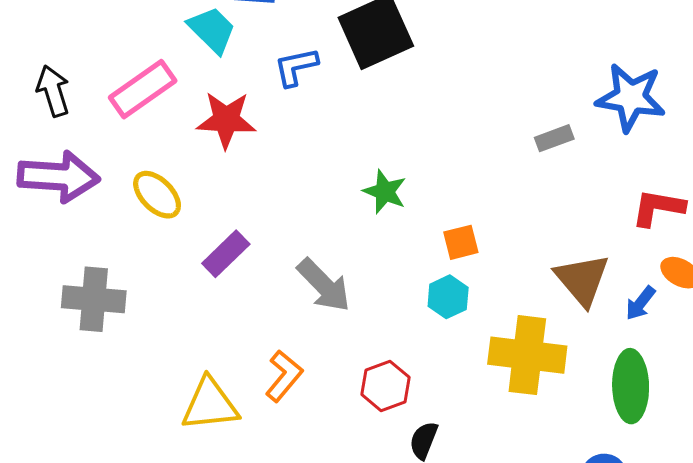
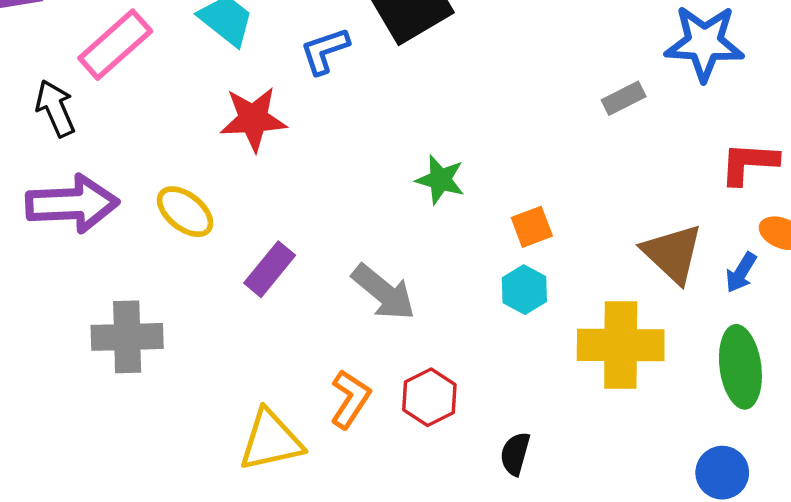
pink rectangle: (143, 89) -> (115, 45), moved
red hexagon: (386, 386) -> (429, 397), moved

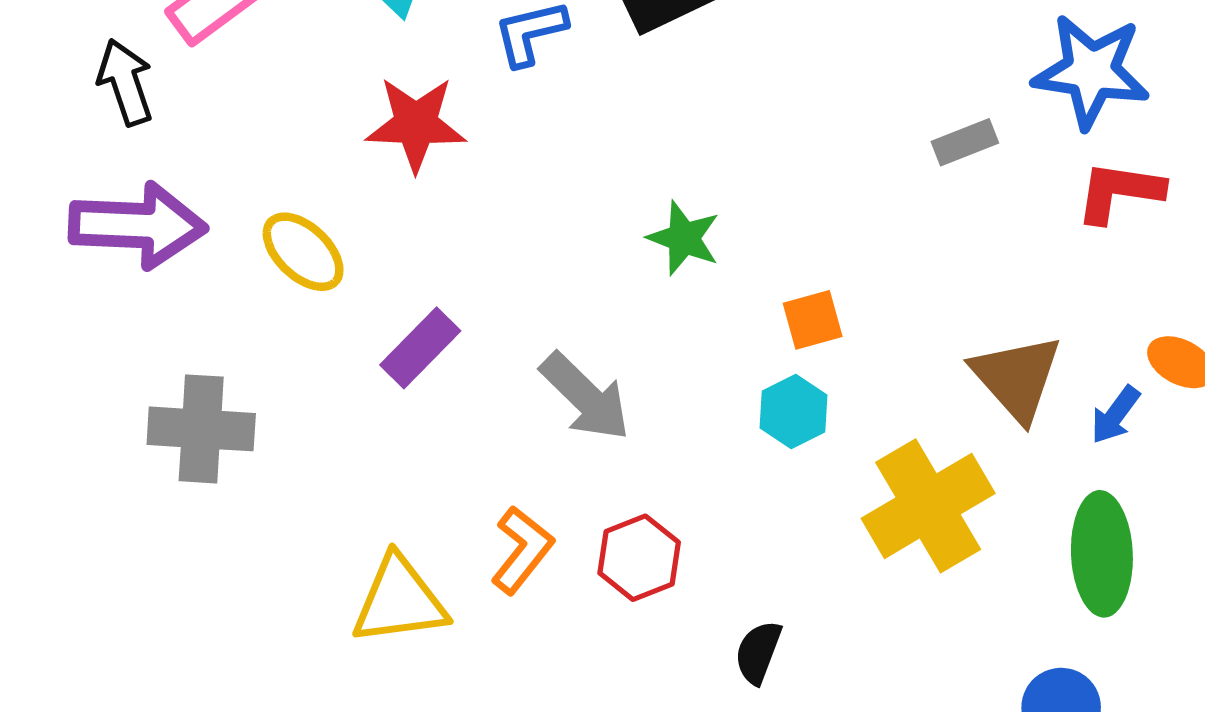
red L-shape: (749, 163) -> (1119, 192), moved
yellow cross: (621, 345) -> (928, 506), turned -36

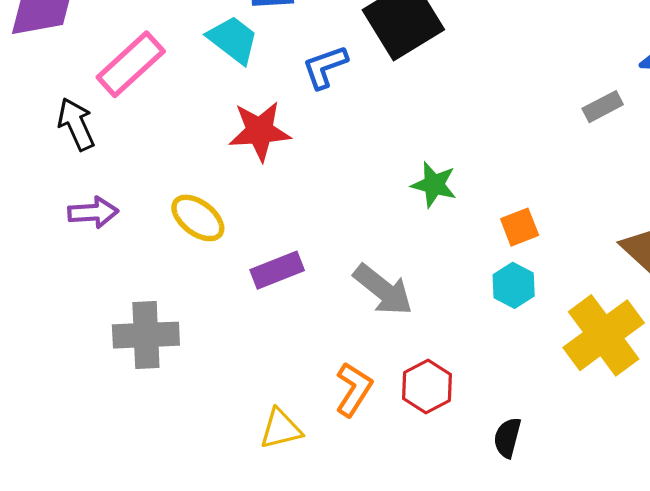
purple arrow: (138, 225) -> (93, 212), size x0.6
purple rectangle: (420, 348) -> (277, 270), turned 30
yellow triangle: (399, 600) -> (281, 429), size x0.7

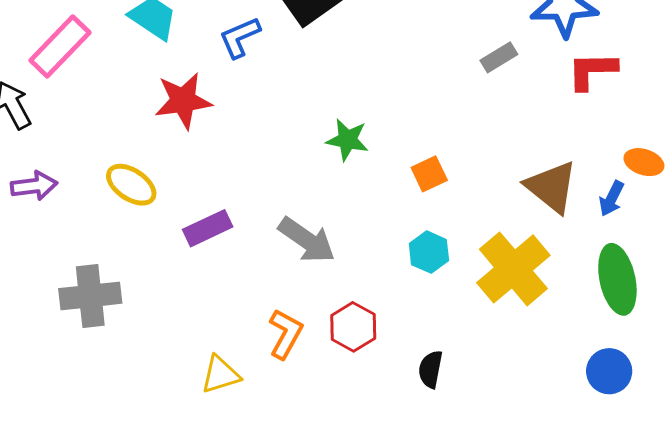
cyan hexagon: (514, 285) -> (429, 252), moved

